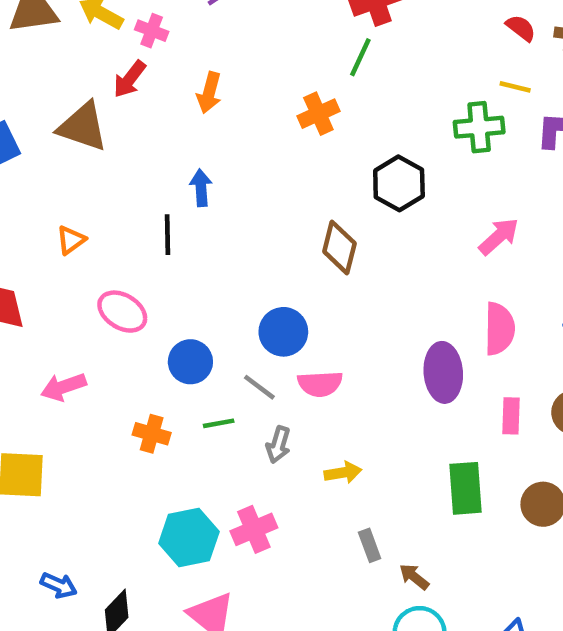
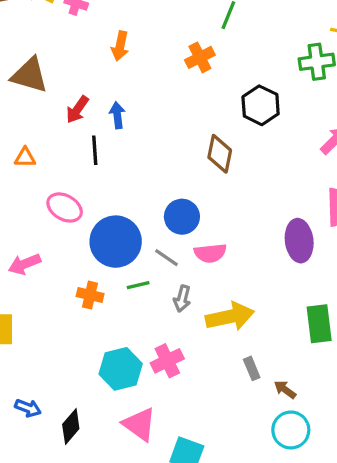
red arrow: (130, 79) -> (77, 109), moved
orange triangle: (71, 240) -> (25, 157), turned 40
blue circle: (190, 362) -> (116, 242), size x1.6
yellow arrow: (343, 473) -> (230, 317), size x1.8

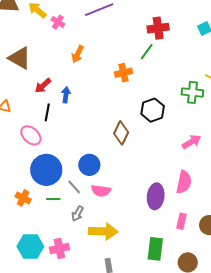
pink ellipse: (65, 207) -> (31, 135), moved

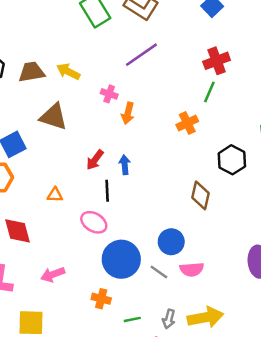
pink cross: (58, 22) -> (109, 94), moved
brown triangle: (20, 58) -> (54, 117), moved
green line: (53, 199) -> (132, 319), moved
gray arrow: (77, 214) -> (169, 319), moved

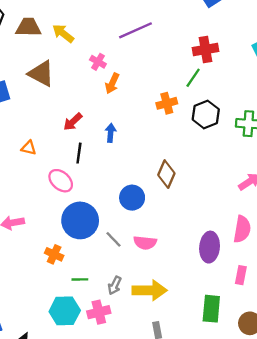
black hexagon: (232, 160) -> (206, 114), moved
blue arrow: (125, 165) -> (111, 133), moved
blue circle: (171, 242) -> (132, 198), moved

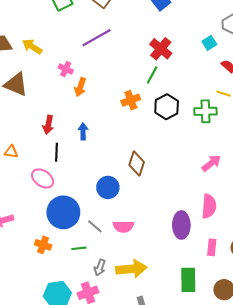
red cross: (205, 50) -> (161, 49), turned -35
red arrow: (73, 122) -> (48, 125), turned -30
green line: (80, 279) -> (79, 248), moved

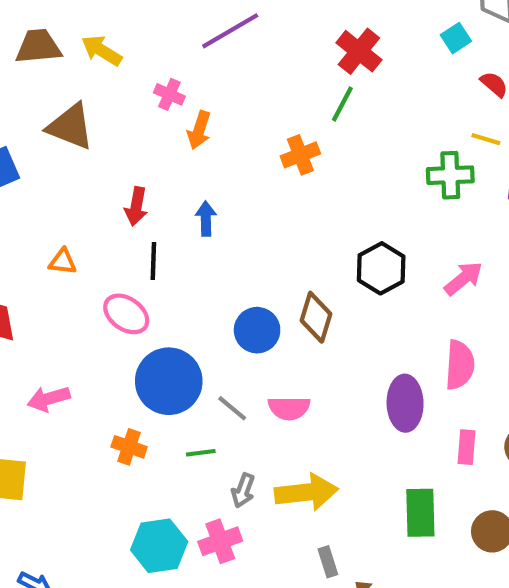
black hexagon: (167, 107) -> (381, 268), moved
brown diamond: (137, 163) -> (316, 317), moved

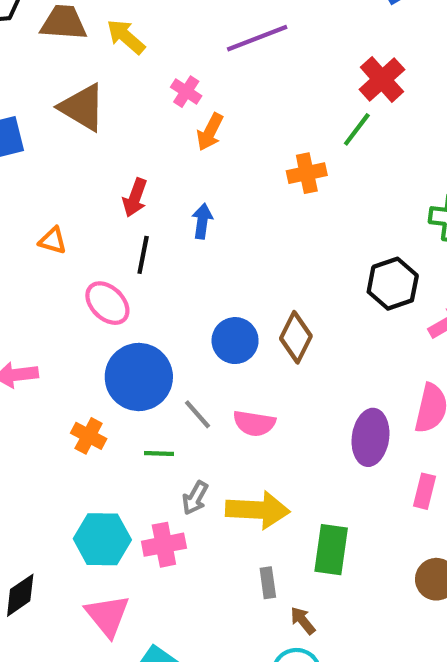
black hexagon: (381, 268) -> (393, 284), moved
green rectangle: (420, 513) -> (331, 550), moved

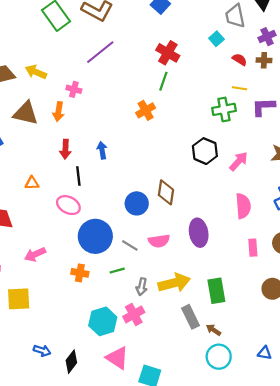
orange arrow: (210, 132) -> (59, 112), moved
purple ellipse: (370, 437) -> (199, 233), moved
gray rectangle: (268, 583) -> (191, 317), size x1.5

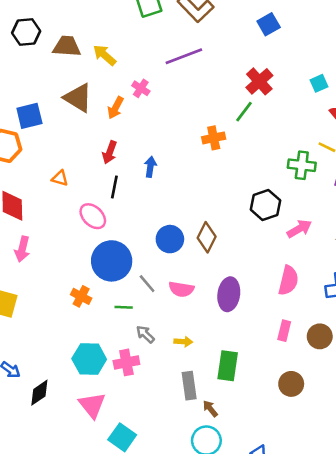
pink arrow: (35, 254) -> (22, 249), moved, turned -70
yellow arrow: (174, 283) -> (183, 342), size x0.5
gray arrow: (142, 287) -> (145, 334), turned 105

